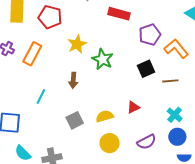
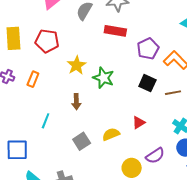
orange rectangle: (32, 54) -> (33, 79), size x0.7
black square: (146, 69) -> (147, 83), turned -36
yellow circle: (109, 143) -> (132, 168), moved

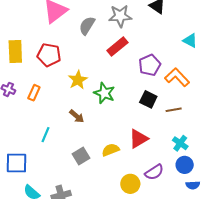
red rectangle: (115, 31) -> (117, 46), turned -50
brown arrow: (76, 102) -> (77, 116), turned -49
red triangle: (139, 123) -> (138, 139), size x1.5

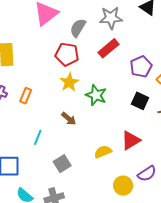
red pentagon: (49, 55) -> (67, 54), moved
gray square: (81, 156) -> (62, 164), moved

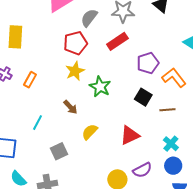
red pentagon: (67, 54) -> (75, 43), turned -30
yellow semicircle: (103, 152) -> (90, 132), moved, turned -30

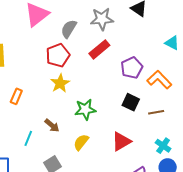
green star: (100, 87) -> (85, 109), moved, turned -30
brown arrow: (70, 107) -> (52, 125), moved

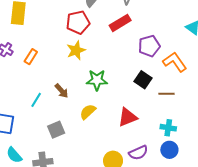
cyan cross: (163, 146) -> (168, 128), turned -35

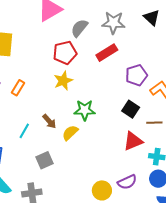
yellow semicircle: (88, 112) -> (70, 133), moved
red triangle: (128, 117) -> (133, 141), moved

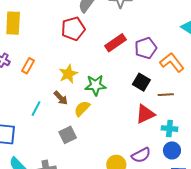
red rectangle: (107, 53) -> (116, 43), moved
yellow star: (63, 81) -> (68, 74), moved
gray square: (45, 160) -> (68, 135), moved

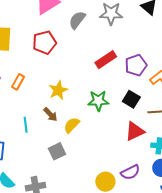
red pentagon: (73, 29) -> (44, 42), moved
green star: (95, 85) -> (98, 101), moved
cyan line: (36, 109) -> (26, 125), turned -35

